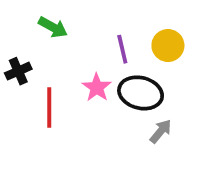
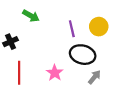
pink star: (97, 87) -> (55, 73), moved
red line: (49, 108) -> (19, 73), moved

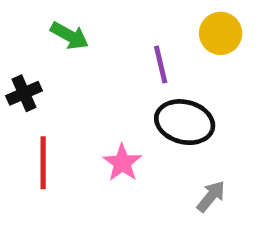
yellow circle: (99, 27) -> (221, 33), moved
gray arrow: (94, 77) -> (211, 196), moved

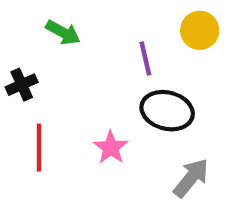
gray arrow: (211, 196) -> (191, 178), size x1.4

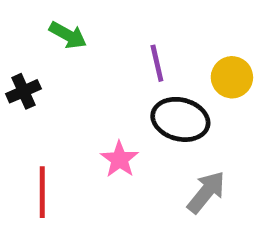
yellow circle: (200, 30) -> (232, 77), moved
red line: (39, 148) -> (42, 192), moved

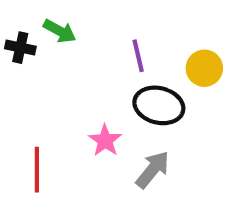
black cross: (23, 91) -> (20, 48), moved, turned 36
gray arrow: (206, 192) -> (153, 170), moved

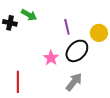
black ellipse: (159, 105) -> (77, 51), turned -60
pink star: (105, 141) -> (51, 58), moved

